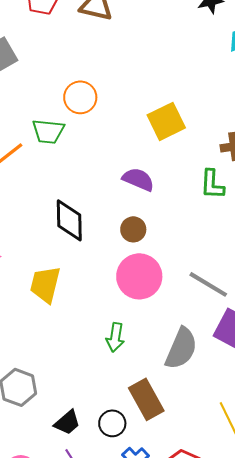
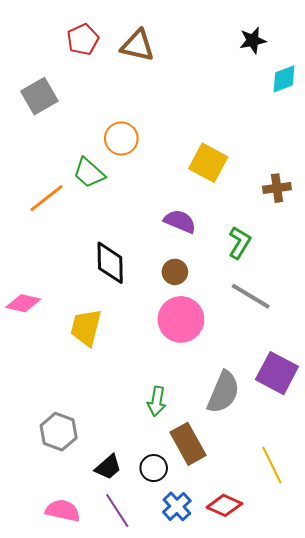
yellow square: (166, 121) -> (208, 163), turned -36
green trapezoid: (48, 131) -> (89, 173), turned 36
green L-shape: (212, 184) -> (240, 243), moved, turned -152
gray line: (208, 284) -> (251, 296), moved
green arrow: (115, 337) -> (157, 401), moved

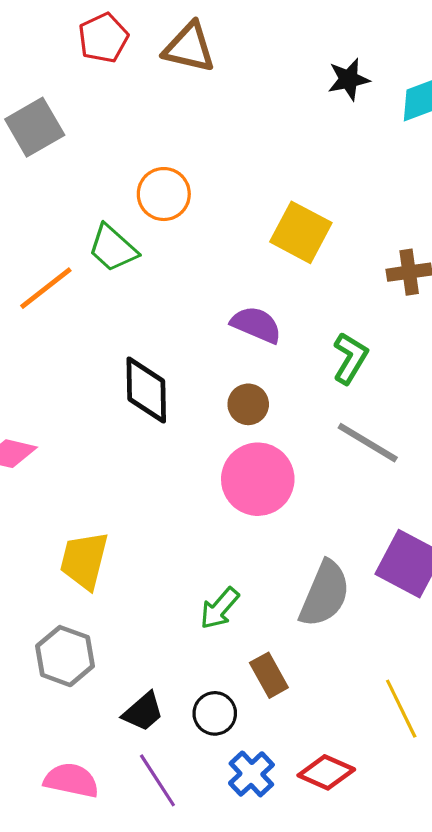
black star: (253, 40) -> (349, 79), moved
yellow trapezoid: (86, 328) -> (84, 560), moved
green arrow: (157, 401) -> (220, 608), turned 32
brown rectangle: (188, 444) -> (269, 675), size x0.7

